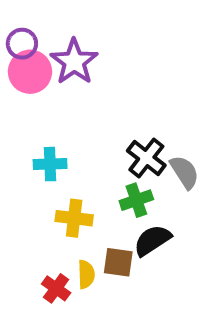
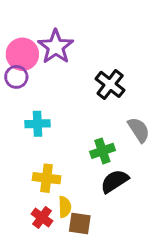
purple circle: (22, 44) -> (16, 77), moved
black cross: (146, 158) -> (110, 84), moved
yellow cross: (74, 218) -> (47, 178), moved
brown square: (118, 262) -> (80, 224), moved

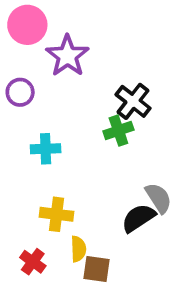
pink circle: (22, 54) -> (27, 25), moved
gray semicircle: (139, 130) -> (159, 198), moved
green cross: (102, 151) -> (118, 131), moved
red cross: (42, 217) -> (33, 262), moved

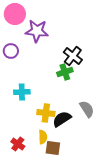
purple star: (67, 56) -> (37, 31), turned -30
cyan cross: (46, 149) -> (22, 92), moved
yellow cross: (56, 214) -> (46, 113), moved
black semicircle: (138, 218) -> (62, 119), moved

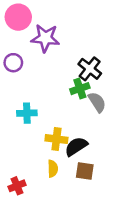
gray semicircle: (87, 109) -> (97, 102), moved
red cross: (18, 144) -> (17, 186), moved, turned 32
brown square: (53, 148) -> (85, 171), moved

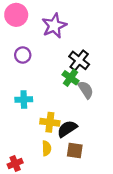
purple star: (45, 38) -> (54, 26), moved, turned -30
purple circle: (13, 63) -> (23, 55), moved
green cross: (80, 89) -> (70, 78), turned -35

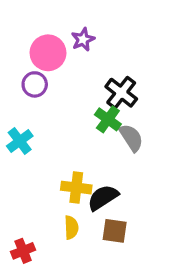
pink circle: (16, 15) -> (48, 53), moved
purple star: (54, 26) -> (83, 39), size x0.6
cyan cross: (24, 99) -> (20, 141), moved, turned -35

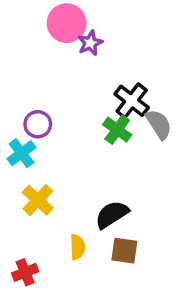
pink circle: (48, 53) -> (67, 23), moved
purple circle: (35, 84) -> (38, 124), moved
gray semicircle: (131, 138) -> (159, 124), moved
yellow cross: (76, 188) -> (38, 200), moved, turned 36

